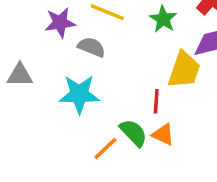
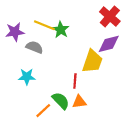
green star: (163, 19) -> (61, 30), moved
cyan star: (79, 94) -> (27, 77), size x0.7
orange triangle: (163, 134) -> (79, 102), turned -32

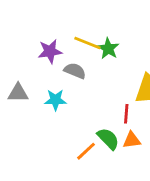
cyan star: (27, 77) -> (55, 100), moved

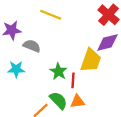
yellow line: (87, 43) -> (51, 15), moved
green star: (108, 49) -> (58, 71), moved

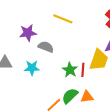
red line: (73, 80) -> (83, 70), moved
green semicircle: (58, 100) -> (70, 96), turned -90

